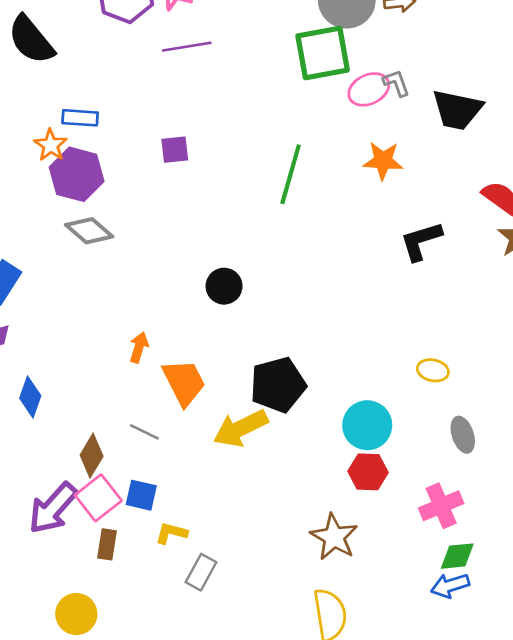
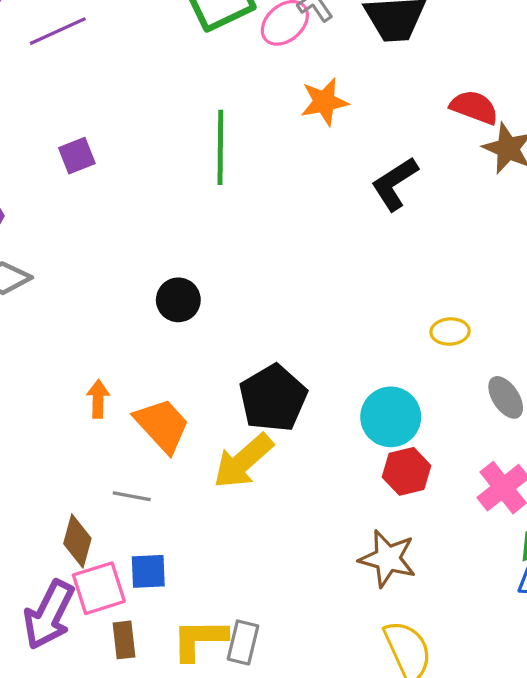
pink square: (98, 498) -> (99, 588), turned 36
yellow L-shape: (171, 533) -> (199, 639), moved, size x1.5

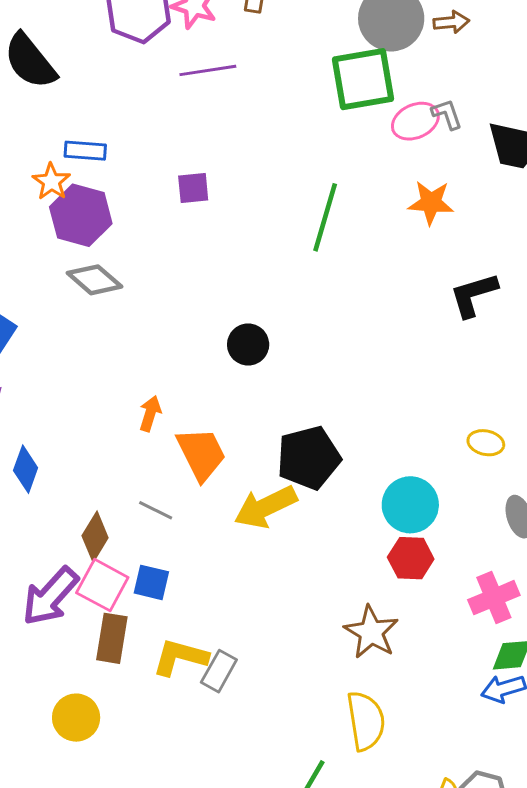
pink square: (99, 588) -> (102, 585), turned 30
brown rectangle: (124, 640) -> (112, 638), size x1.4

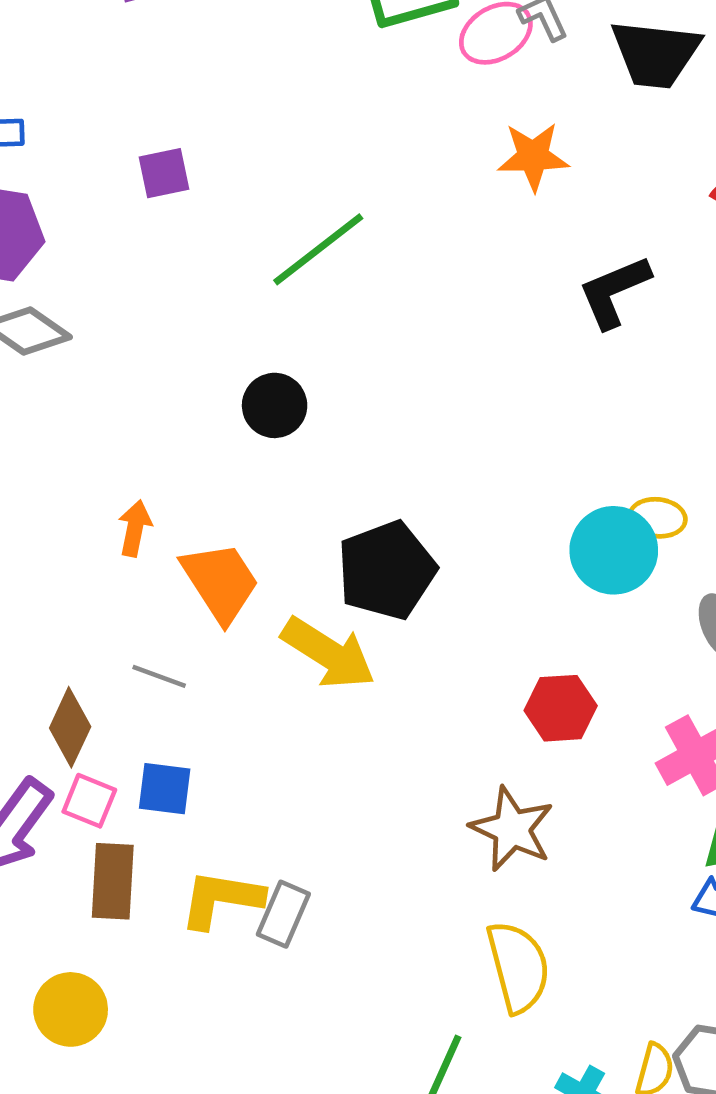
green line: (325, 217) -> (318, 249), moved, turned 42
cyan circle: (410, 505) -> (614, 550), moved
yellow arrow: (266, 507) -> (328, 653), turned -116
pink square: (102, 585) -> (89, 801), size x0.7

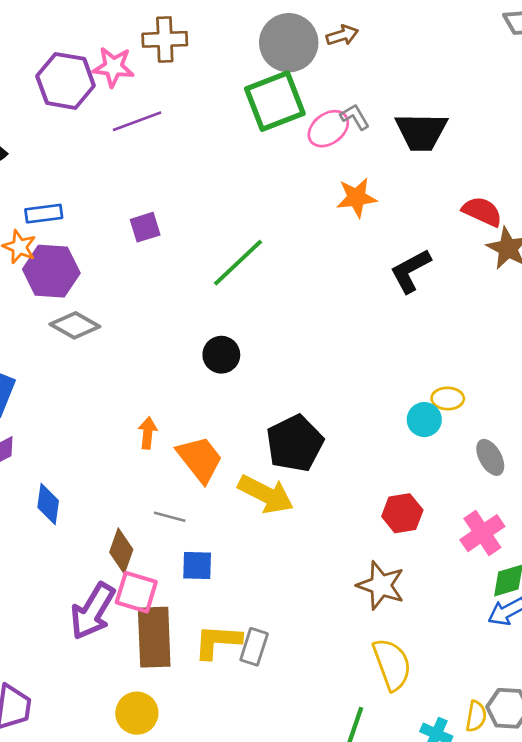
cyan circle: (614, 550) -> (424, 420), size x0.7
blue square: (165, 789) -> (197, 566), moved
pink square: (89, 801) -> (136, 592), size x1.4
brown rectangle: (113, 881) -> (154, 637), size x1.4

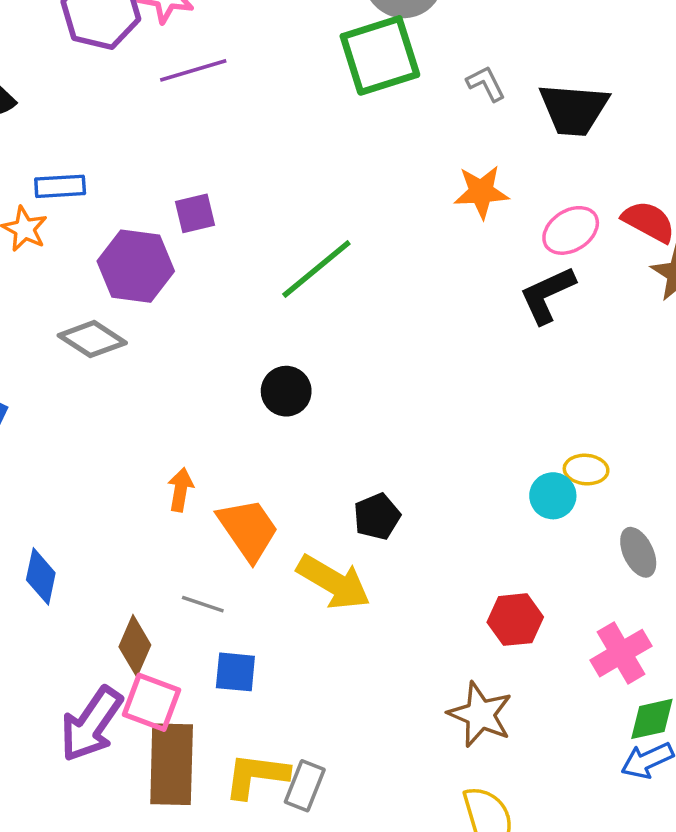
pink ellipse: (328, 129) -> (571, 230), moved
purple hexagon: (51, 271) -> (136, 266), moved
black pentagon: (295, 443) -> (377, 516), size x0.6

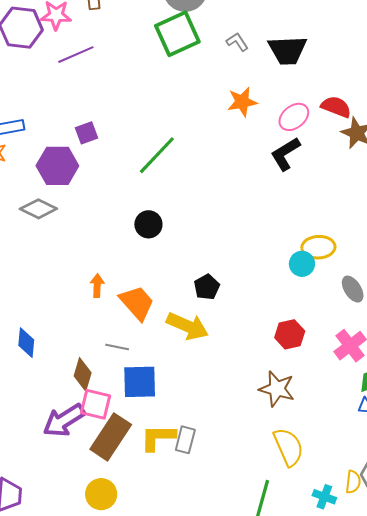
yellow ellipse: (586, 470) -> (318, 247), size x1.4
blue square: (235, 672) -> (140, 382), size x1.5
purple arrow: (91, 724) -> (64, 420), turned 30
brown rectangle: (172, 764) -> (111, 437), turned 39

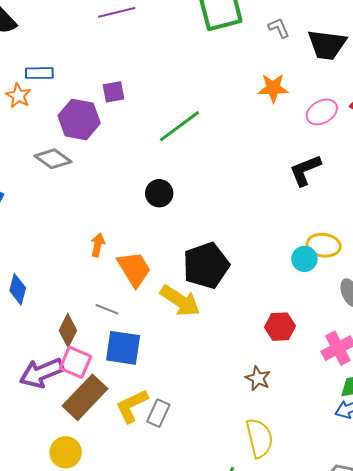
black L-shape: (285, 154) -> (305, 170), moved
black pentagon: (207, 287) -> (206, 265), size x1.8
brown star: (277, 389) -> (258, 378), size x0.7
yellow L-shape: (158, 437) -> (132, 406), turned -36

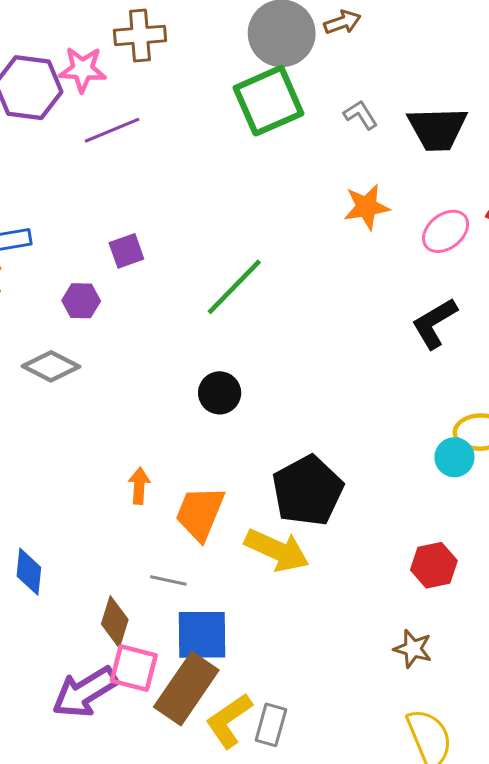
purple hexagon: (79, 119) -> (81, 301), size x0.6
orange trapezoid: (134, 269) -> (200, 513), turned -117
brown rectangle: (85, 397) -> (186, 689), moved

